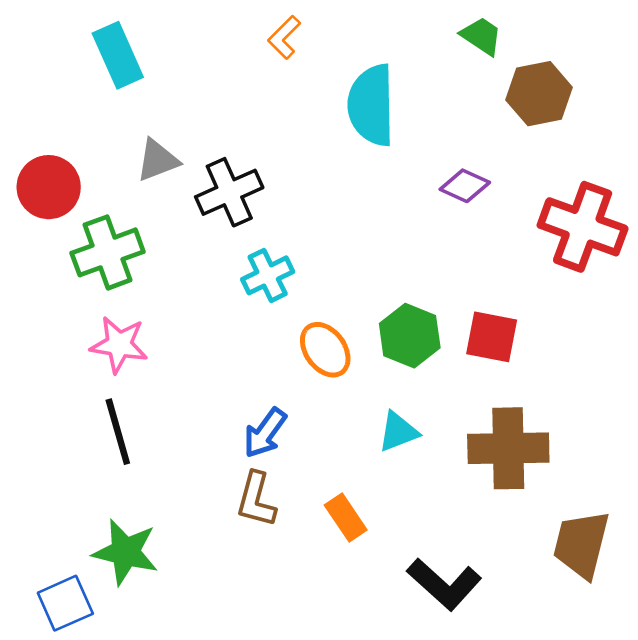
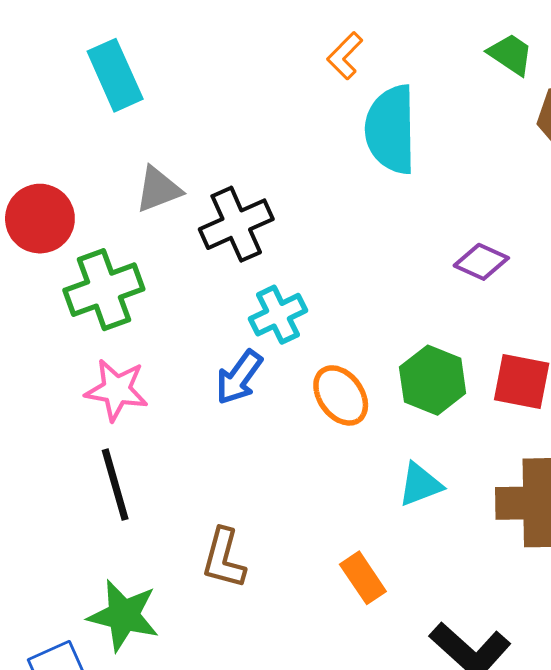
orange L-shape: (284, 37) -> (345, 56), moved
purple diamond: (465, 186) -> (481, 262), moved
blue arrow: (265, 433) -> (239, 377), moved
brown L-shape: (256, 500) -> (224, 558), moved

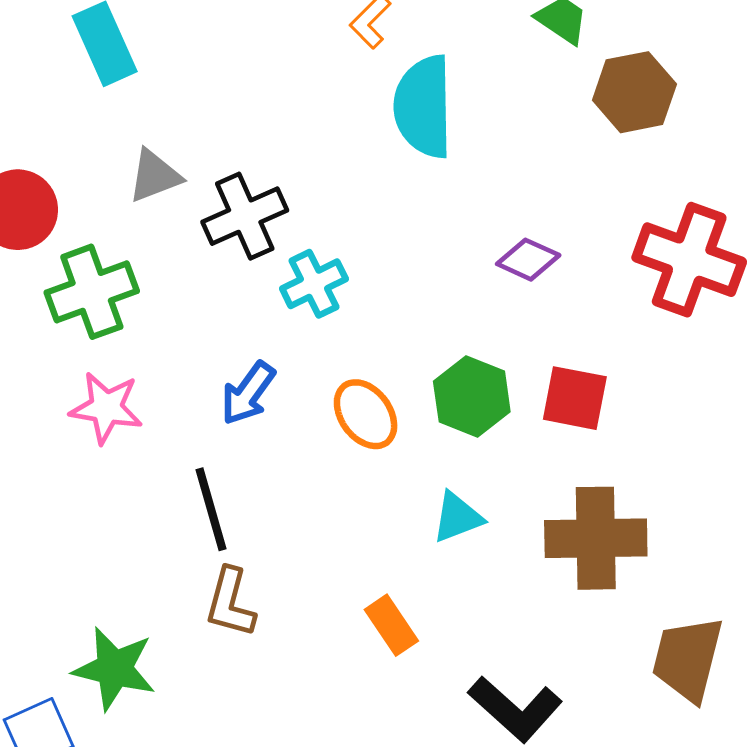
cyan cross: (278, 315) -> (314, 284), moved
black line: (115, 485) -> (211, 509), moved

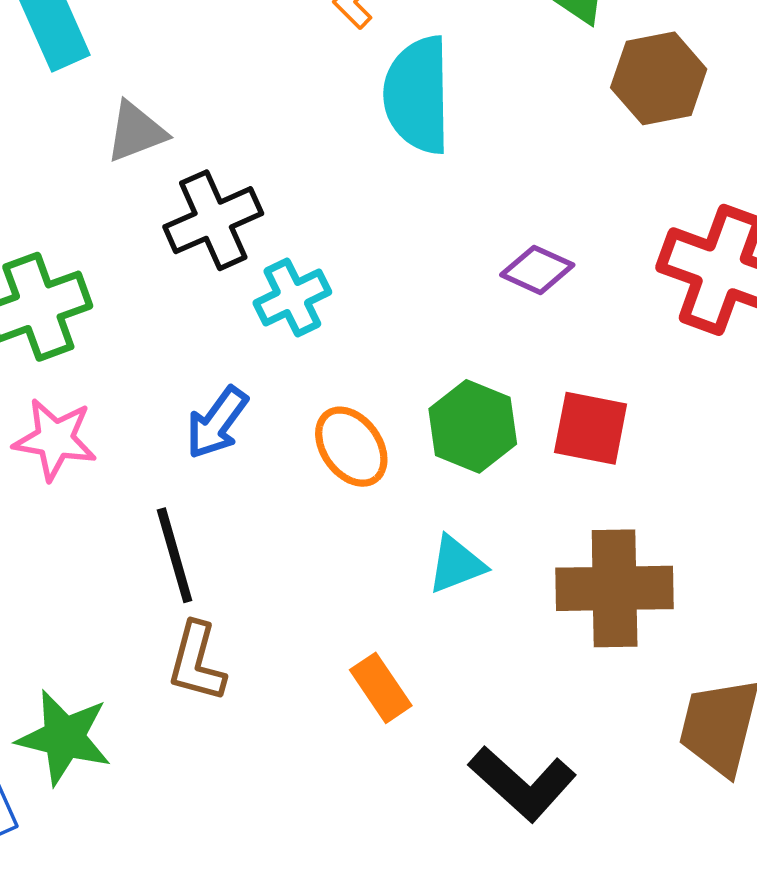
gray triangle: (155, 176) -> (136, 132), moved

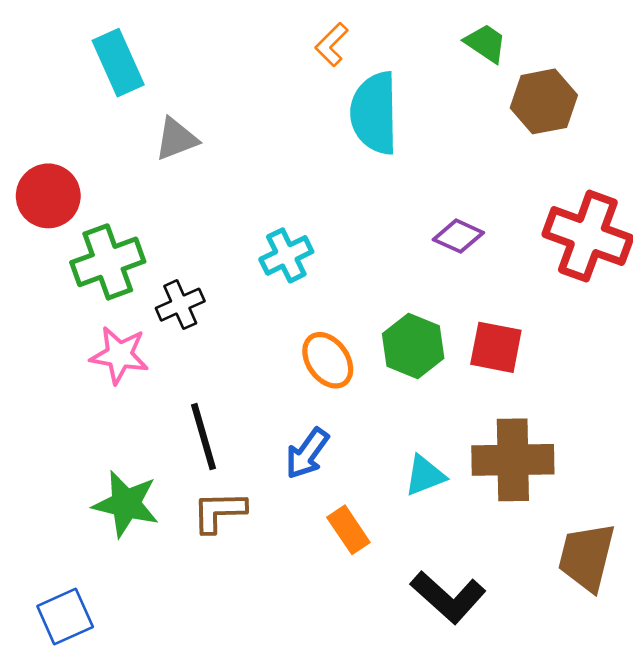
black cross: (213, 220) -> (180, 305), moved, size x0.7
blue arrow: (217, 423) -> (307, 453), moved
cyan triangle: (456, 564) -> (425, 475), moved
brown L-shape: (197, 662) -> (219, 512), turned 74
green star: (64, 737) -> (126, 504), moved

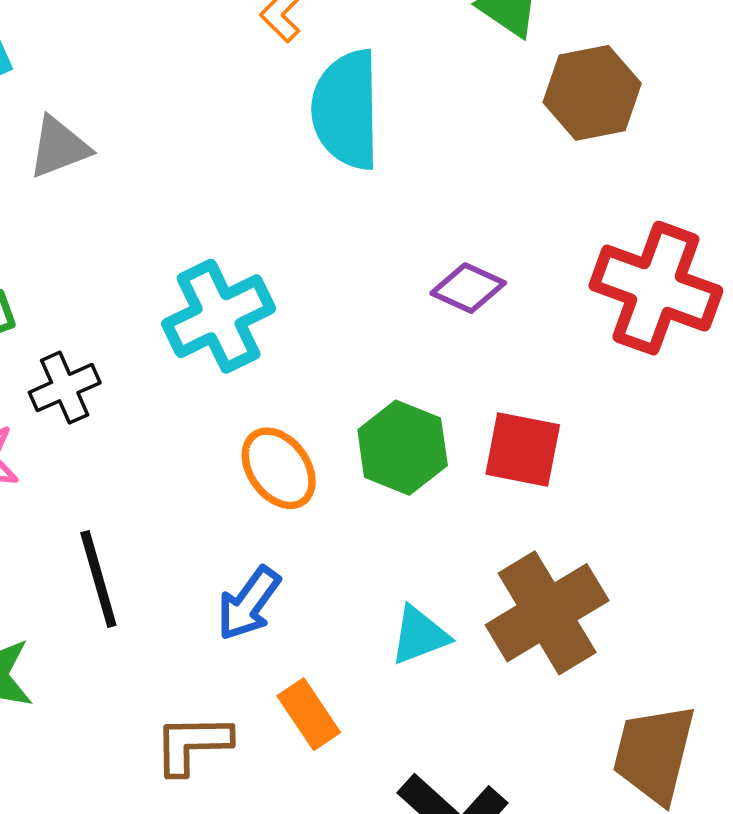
cyan cross: (286, 255) -> (219, 316), size x1.4
brown cross: (513, 460) -> (547, 613), turned -30
brown L-shape: (219, 512) -> (192, 744), moved

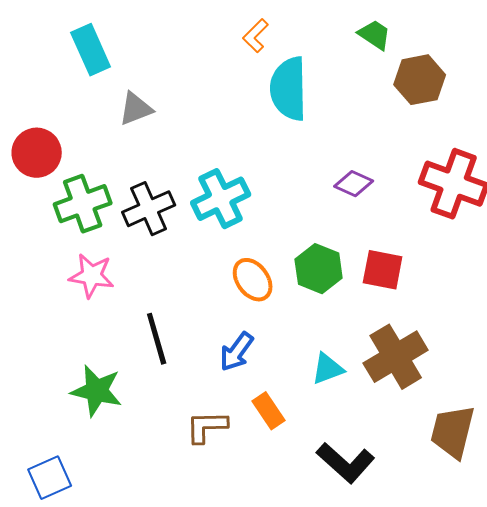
black cross: (65, 388) -> (149, 209), moved, size x1.4

